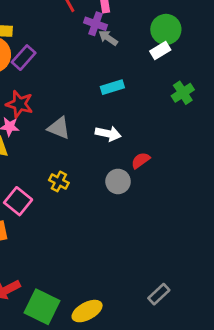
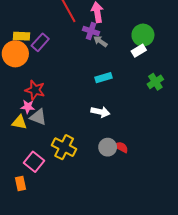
purple rectangle: (24, 58) -> (40, 42), moved
gray triangle: (59, 128) -> (38, 117), moved
red semicircle: (141, 160) -> (121, 147), moved, turned 64
yellow cross: (59, 181) -> (64, 147), size x1.6

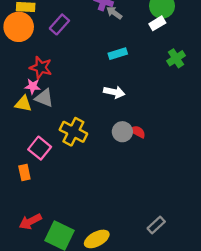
purple rectangle: (40, 42) -> (59, 24), moved

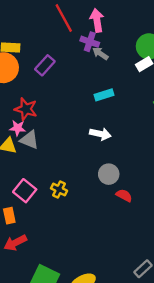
yellow cross: (73, 132) -> (59, 189), moved, size x0.6
red semicircle: (138, 132) -> (124, 195), moved
red arrow: (30, 221) -> (15, 243), moved

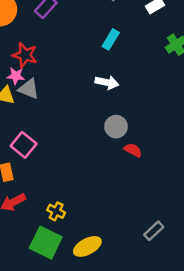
cyan rectangle: (104, 95) -> (111, 39), turned -42
yellow cross: (59, 189) -> (56, 211), moved

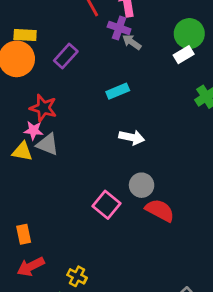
cyan rectangle: (111, 39) -> (118, 91), moved, turned 36
pink square: (24, 145) -> (106, 205), moved
red semicircle: (133, 150) -> (160, 210), size x1.5

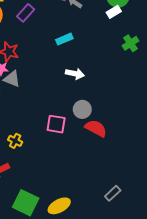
pink square: (106, 205) -> (56, 124), turned -30
yellow cross: (77, 276) -> (15, 141), moved

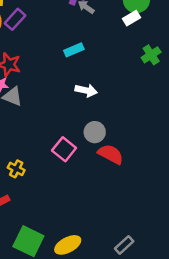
purple rectangle: (26, 13) -> (15, 19), moved
pink square: (56, 124) -> (64, 149), turned 30
gray rectangle: (113, 193) -> (124, 245), moved

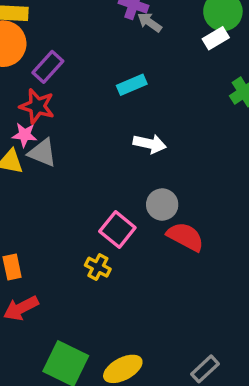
purple rectangle: (15, 19) -> (48, 67), moved
yellow cross: (16, 169) -> (98, 267), moved

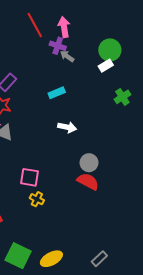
gray circle: (162, 204) -> (89, 163), moved
pink square: (117, 230) -> (30, 177), moved, turned -30

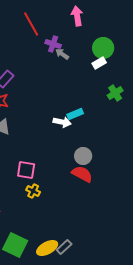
pink arrow: (64, 27) -> (77, 16), moved
cyan rectangle: (57, 93) -> (75, 114), moved
gray rectangle: (99, 259) -> (64, 247), moved

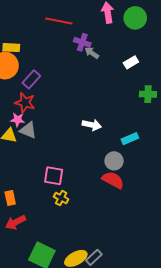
red line: (31, 24) -> (59, 21), turned -50
green circle: (103, 48) -> (135, 18), moved
green cross: (115, 93) -> (148, 94), turned 35
cyan rectangle: (75, 114) -> (130, 139), moved

